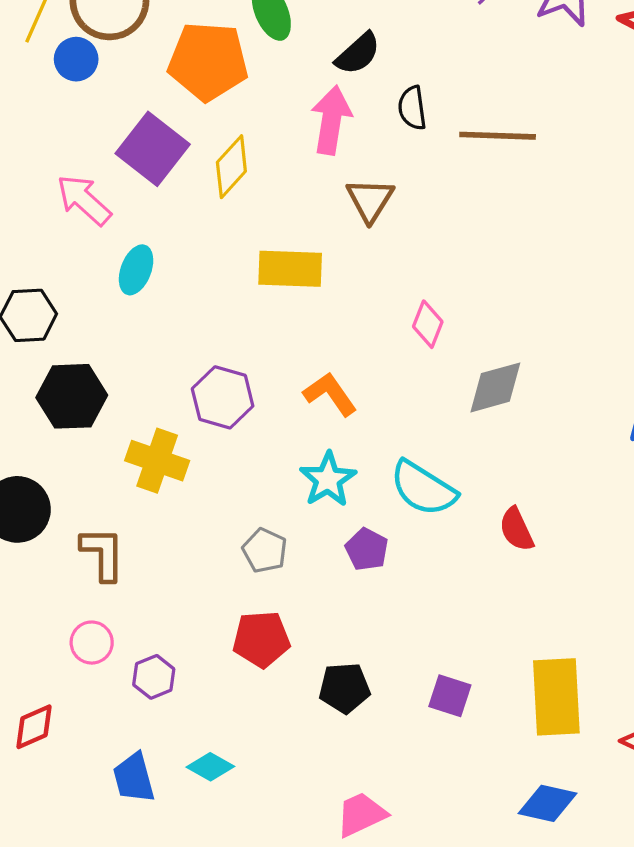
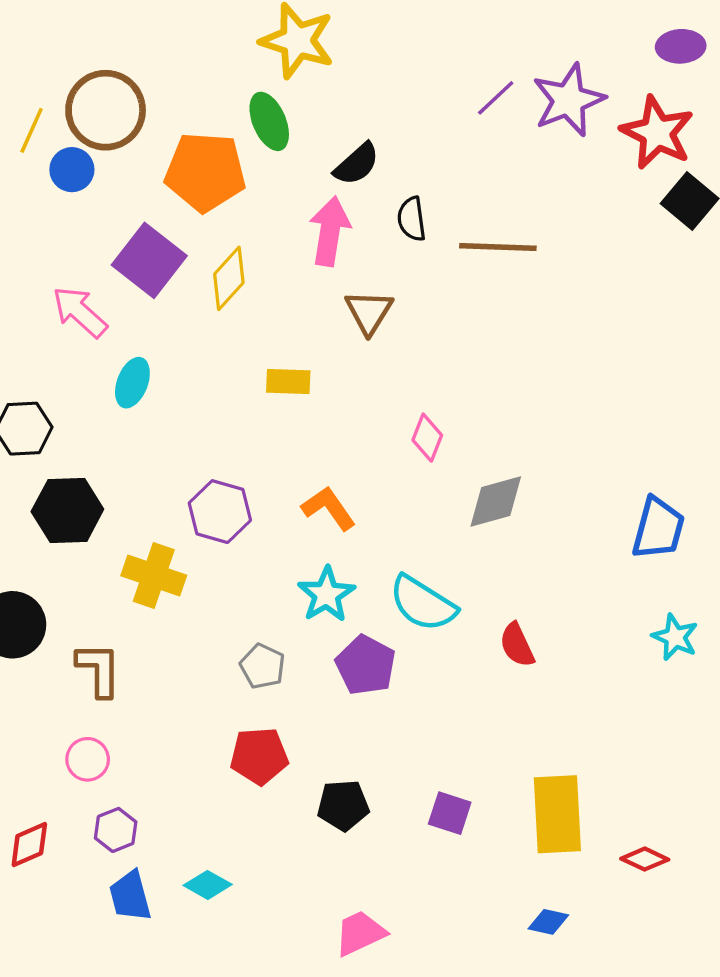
yellow rectangle: (290, 269) -> (288, 382), size x0.7
purple pentagon: (367, 549) -> (366, 665), size x1.4
purple hexagon: (154, 677) -> (116, 830), moved
blue diamond: (548, 803) -> (548, 922), size x0.7

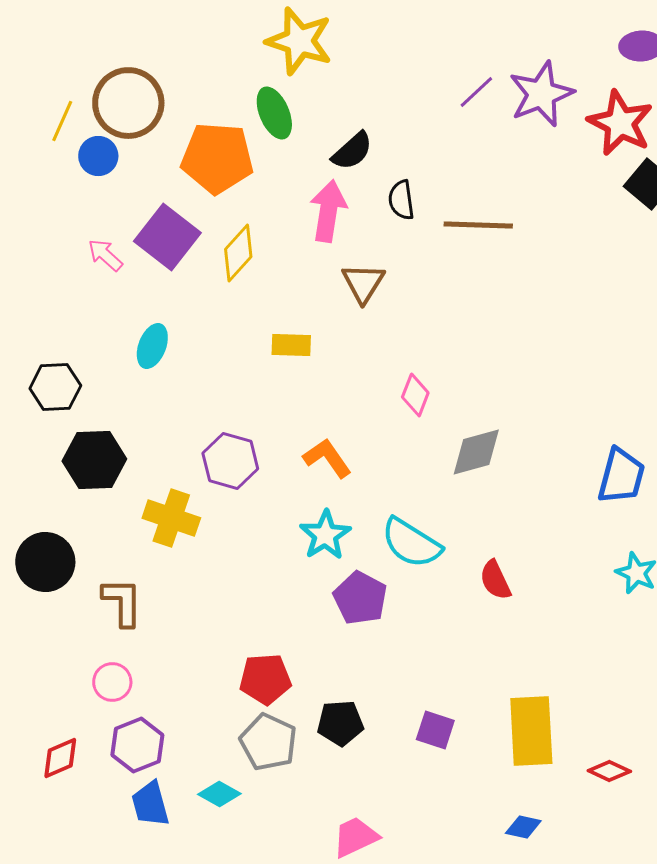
pink arrow: (80, 312) -> (105, 255), moved, size x0.7
gray pentagon: (262, 666) -> (268, 742), moved, size x1.4
purple hexagon: (116, 830) -> (137, 745), size x1.4

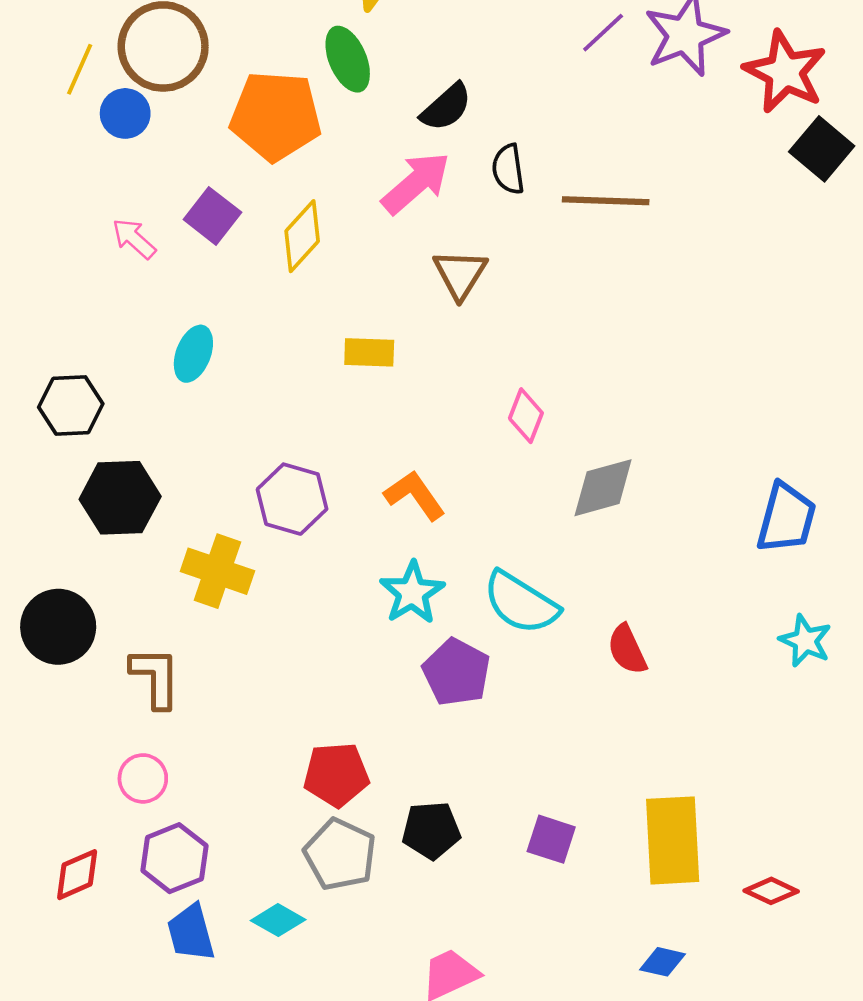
pink arrow: (328, 211) -> (416, 183), turned 40
purple square: (167, 237) -> (212, 216), size x0.7

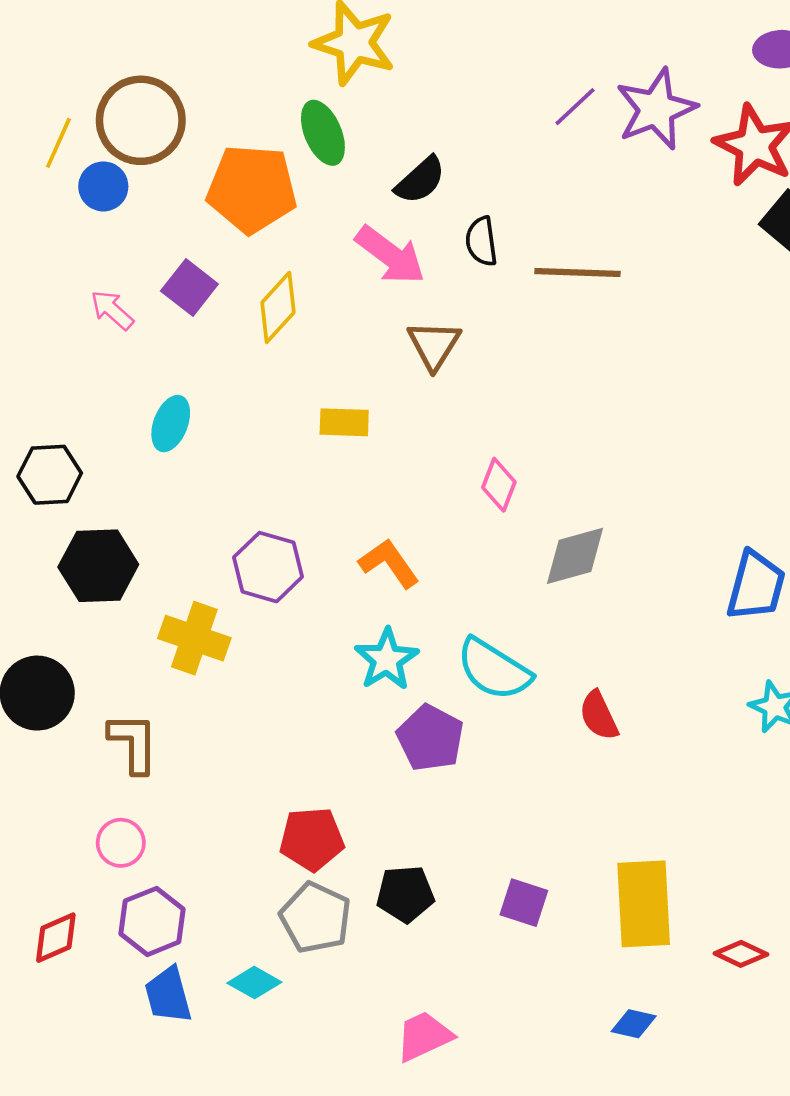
pink arrow: (416, 183) -> (390, 255), turned 78

